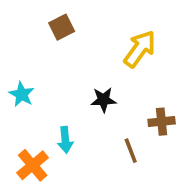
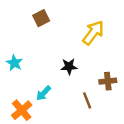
cyan arrow: (65, 140) -> (43, 93), turned 49

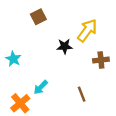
black star: (69, 67) -> (65, 46), moved
brown cross: (108, 81) -> (101, 60), moved

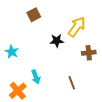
cyan arrow: (41, 87) -> (36, 77), turned -64

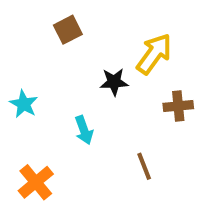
cyan arrow: (36, 77) -> (84, 130), moved

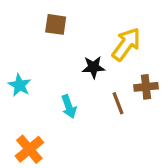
brown square: (68, 30) -> (56, 24), turned 35
brown line: (144, 166) -> (118, 103), moved

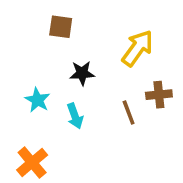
black star: (93, 67) -> (82, 73), moved
cyan star: (20, 85) -> (37, 100), moved

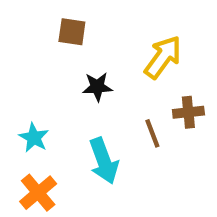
cyan star: (37, 100) -> (34, 138), moved
cyan arrow: (75, 116) -> (104, 161), moved, size x1.5

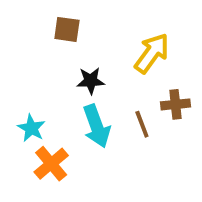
cyan arrow: (104, 161) -> (97, 126), moved
orange cross: (38, 193) -> (51, 164), moved

